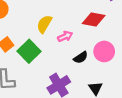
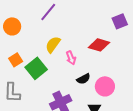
pink arrow: (65, 36) -> (71, 58), turned 88
pink circle: (104, 51) -> (105, 86), moved

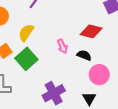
yellow semicircle: (53, 45) -> (26, 33), moved
black semicircle: (83, 79) -> (84, 55), moved, turned -128

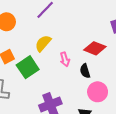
yellow semicircle: (26, 33) -> (43, 43), moved
black semicircle: (84, 55) -> (85, 71), turned -136

